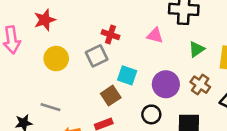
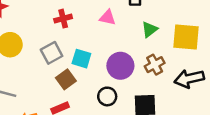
red cross: (110, 35) -> (63, 19), turned -30
gray square: (97, 56) -> (52, 53), moved
brown cross: (200, 85) -> (155, 65), turned 30

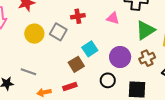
green triangle: (150, 30) -> (145, 30), size x1.5
gray square: (52, 53) -> (58, 32), moved, turned -36
cyan square: (81, 59) -> (90, 49), turned 35

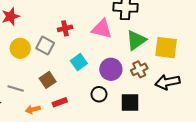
pink triangle: (113, 18) -> (102, 29), size x1.5
brown square: (76, 64) -> (48, 80), moved

